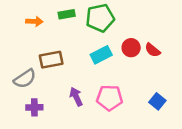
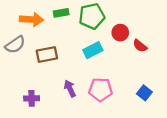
orange arrow: (34, 21) -> (32, 19), size x1.5
red circle: (131, 48) -> (120, 33), moved
gray semicircle: (25, 79) -> (15, 45), moved

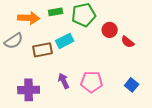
cyan rectangle: (93, 50) -> (65, 41), moved
purple cross: (32, 98) -> (29, 90), size x1.5

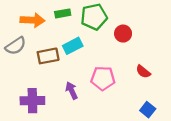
red semicircle: (128, 42) -> (143, 72), moved
pink pentagon: (92, 82) -> (103, 78), moved
blue square: (132, 85) -> (148, 110), moved

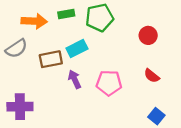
red circle: (123, 34) -> (148, 35), moved
purple arrow: (72, 91) -> (75, 79), moved
purple cross: (32, 101) -> (20, 107), moved

